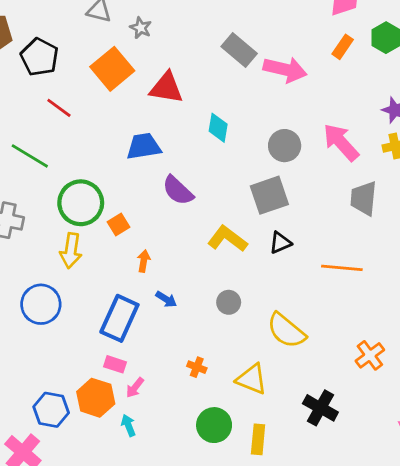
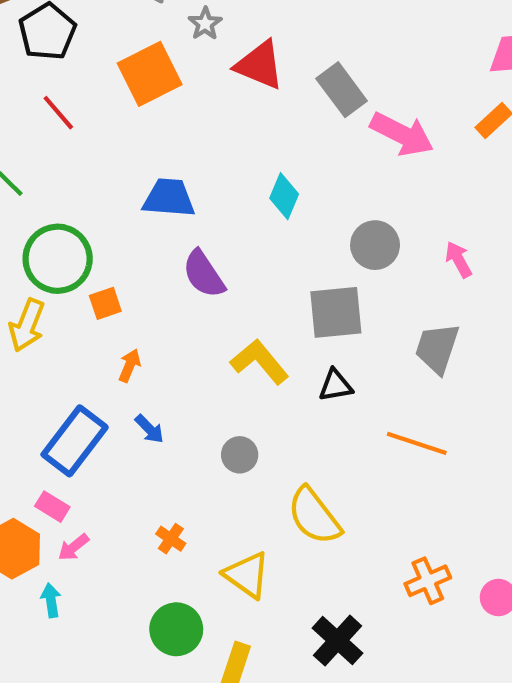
red triangle: (166, 88) -> (260, 65), moved
pink arrow: (341, 142) -> (459, 259), size x0.6
gray trapezoid: (364, 198) -> (437, 348), moved

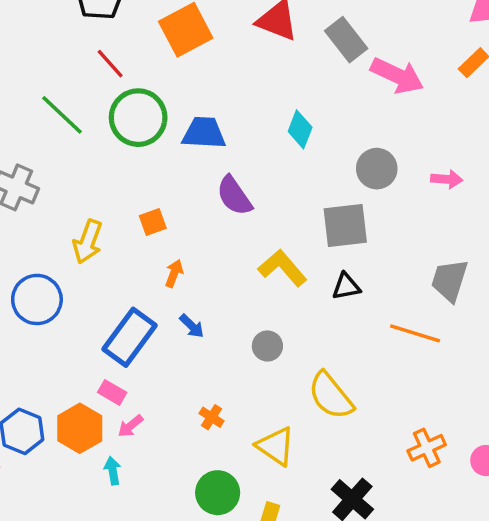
green circle: (58, 259) -> (138, 118), moved
pink arrow: (459, 259) -> (447, 179), turned 124
gray trapezoid: (437, 348) -> (450, 280), moved

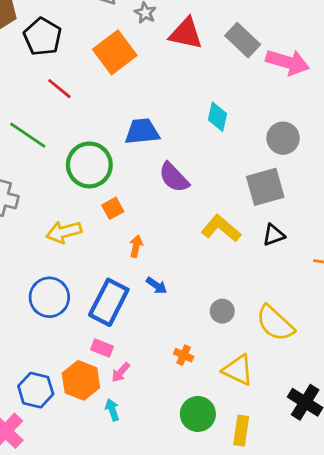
green circle: (138, 118) -> (89, 165), moved
yellow arrow: (88, 242) -> (64, 232), turned 64
blue circle: (37, 299) -> (49, 297), moved
gray circle: (267, 346) -> (222, 311), moved

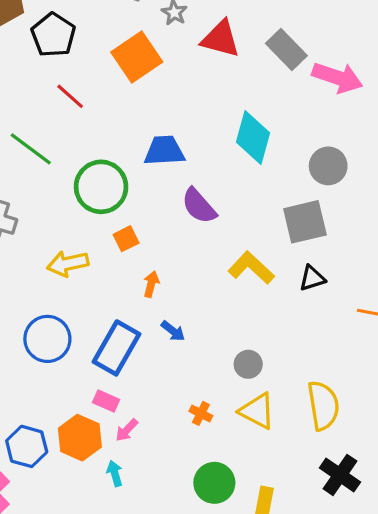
cyan diamond: (218, 117) -> (253, 137), size x1.5
yellow semicircle: (275, 323) -> (323, 406), moved, turned -144
yellow triangle: (238, 370) -> (257, 411), moved

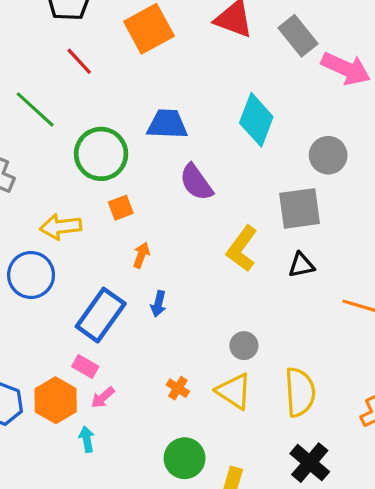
yellow L-shape: (251, 268) -> (242, 249), turned -102
blue arrow: (173, 331) -> (158, 304), turned 60
blue circle: (47, 339) -> (31, 275), moved
gray circle: (248, 364) -> (244, 346), moved

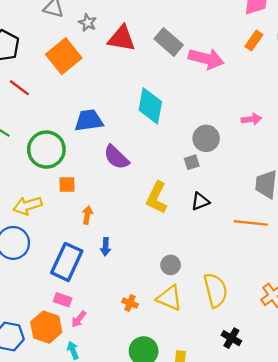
gray circle: (328, 155) -> (206, 138), moved
orange square: (121, 208) -> (67, 185), turned 30
gray square: (300, 208) -> (192, 162), size x0.5
black cross: (310, 463) -> (231, 338), size x0.7

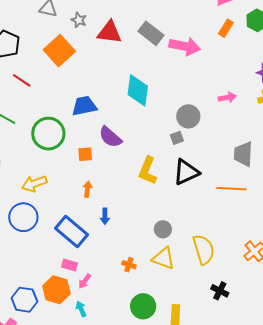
orange square: (67, 185) -> (85, 154), moved
black triangle: (200, 201) -> (186, 172), size x1.6
blue rectangle: (67, 262) -> (71, 231), turned -72

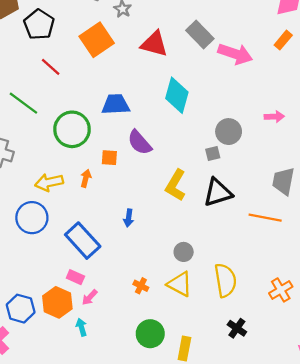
red triangle: (109, 32) -> (154, 44), moved
orange arrow: (87, 189) -> (86, 178), moved
blue arrow: (105, 216) -> (129, 218), moved

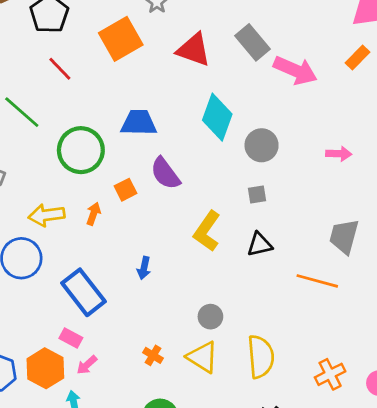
gray circle: (229, 132) -> (262, 145), moved
orange square: (109, 158) -> (126, 190), turned -35
black triangle: (218, 192) -> (260, 244), size x0.7

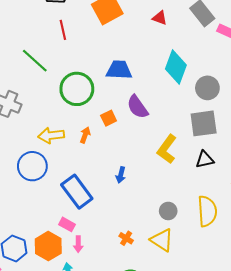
red triangle: (194, 50) -> (160, 18), size x0.6
red line: (60, 69) -> (63, 30), turned 30
gray square: (257, 195) -> (204, 123), size x2.0
yellow semicircle: (261, 357) -> (207, 211), moved
pink arrow: (87, 365) -> (78, 244), turned -49

